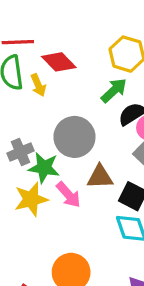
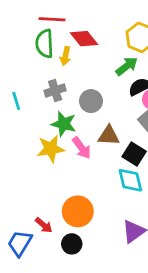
yellow arrow: (38, 85) -> (65, 56), turned 30
gray circle: (74, 137) -> (91, 101), size x0.7
gray cross: (21, 152) -> (55, 91), moved

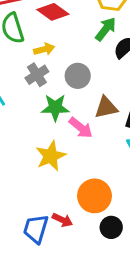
yellow arrow: (65, 56) -> (44, 49), moved, turned -102
yellow star: (51, 149) -> (51, 156), moved
blue trapezoid: (20, 243) -> (36, 229), moved
black circle: (72, 244) -> (111, 227), moved

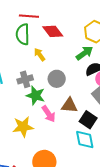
yellow arrow: (44, 49) -> (40, 55), turned -128
gray cross: (37, 75) -> (25, 79), moved

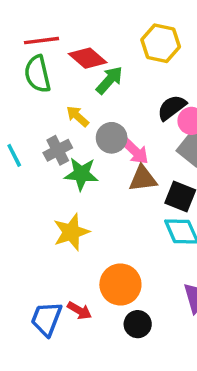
green arrow: (84, 53) -> (109, 80), moved
yellow arrow: (40, 55) -> (78, 116), moved
pink arrow: (49, 114) -> (135, 151), moved

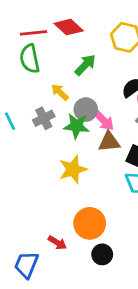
red diamond: (88, 58) -> (69, 27), moved
green star: (81, 174) -> (76, 126), moved
yellow star: (71, 232) -> (73, 169), moved
blue trapezoid: (46, 319) -> (26, 265), moved

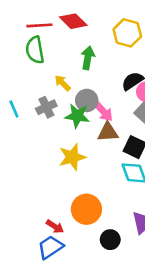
green arrow: (85, 65) -> (88, 58), turned -35
black circle: (102, 254) -> (110, 240), moved
blue trapezoid: (26, 265) -> (50, 247), moved, turned 32

